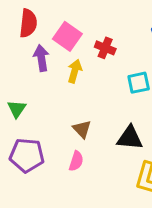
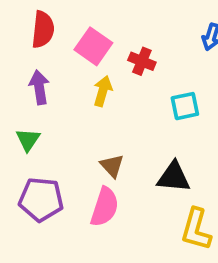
purple arrow: (41, 58) -> (39, 87), moved
pink semicircle: (76, 161) -> (105, 207), size x1.5

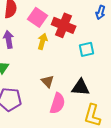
red cross: (142, 61) -> (64, 25), size x1.6
pink semicircle: (105, 207) -> (58, 103), moved

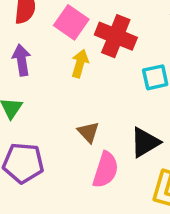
black triangle: (81, 87) -> (145, 142), turned -36

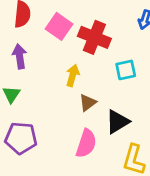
yellow arrow: (80, 64) -> (73, 75), moved
brown triangle: (88, 132) -> (88, 103), moved, turned 36

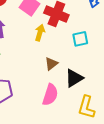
yellow arrow: (73, 75) -> (40, 33), moved

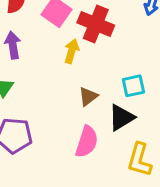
cyan square: (80, 39) -> (133, 86), moved

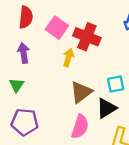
brown triangle: (88, 96) -> (81, 92), size x1.5

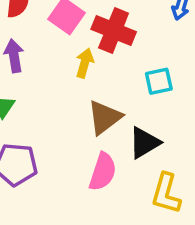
cyan square: (116, 84) -> (159, 81), moved

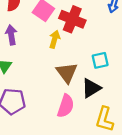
cyan square: (159, 81) -> (100, 60), moved
brown triangle: (105, 117) -> (67, 73), turned -30

